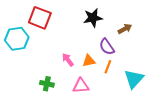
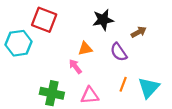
orange triangle: (89, 61) -> (85, 49), moved
orange line: (108, 67) -> (123, 84), moved
green cross: (47, 84) -> (52, 93), size x1.5

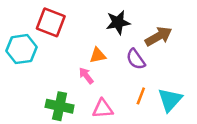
brown arrow: (139, 32) -> (159, 36), size x1.5

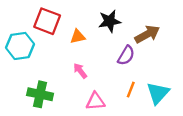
orange triangle: (98, 55) -> (78, 37), moved
purple semicircle: (136, 59) -> (126, 55), turned -114
green cross: (60, 106) -> (40, 94), moved

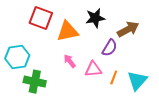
orange triangle: (78, 37) -> (68, 31), size x1.6
cyan hexagon: (20, 46) -> (17, 57), moved
pink triangle: (95, 101) -> (93, 69), moved

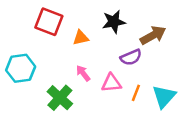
orange triangle: (68, 31) -> (81, 38), size x0.6
purple semicircle: (110, 48) -> (131, 57), turned 36
green cross: (35, 82) -> (60, 98), moved, turned 30

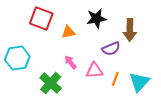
brown arrow: (153, 35) -> (130, 30), turned 120

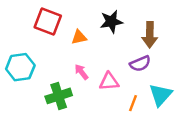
purple semicircle: (111, 49) -> (140, 64), moved
orange line: (115, 79) -> (133, 103), moved
green cross: (51, 83) -> (59, 96), turned 30

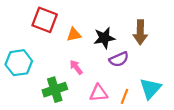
black star: (111, 22) -> (104, 38), moved
purple semicircle: (140, 64) -> (119, 59), moved
pink triangle: (109, 82) -> (99, 93), moved

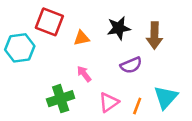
black star: (104, 38) -> (119, 28), moved
cyan hexagon: (19, 63) -> (20, 48), moved
pink triangle: (99, 93) -> (109, 102), turned -30

